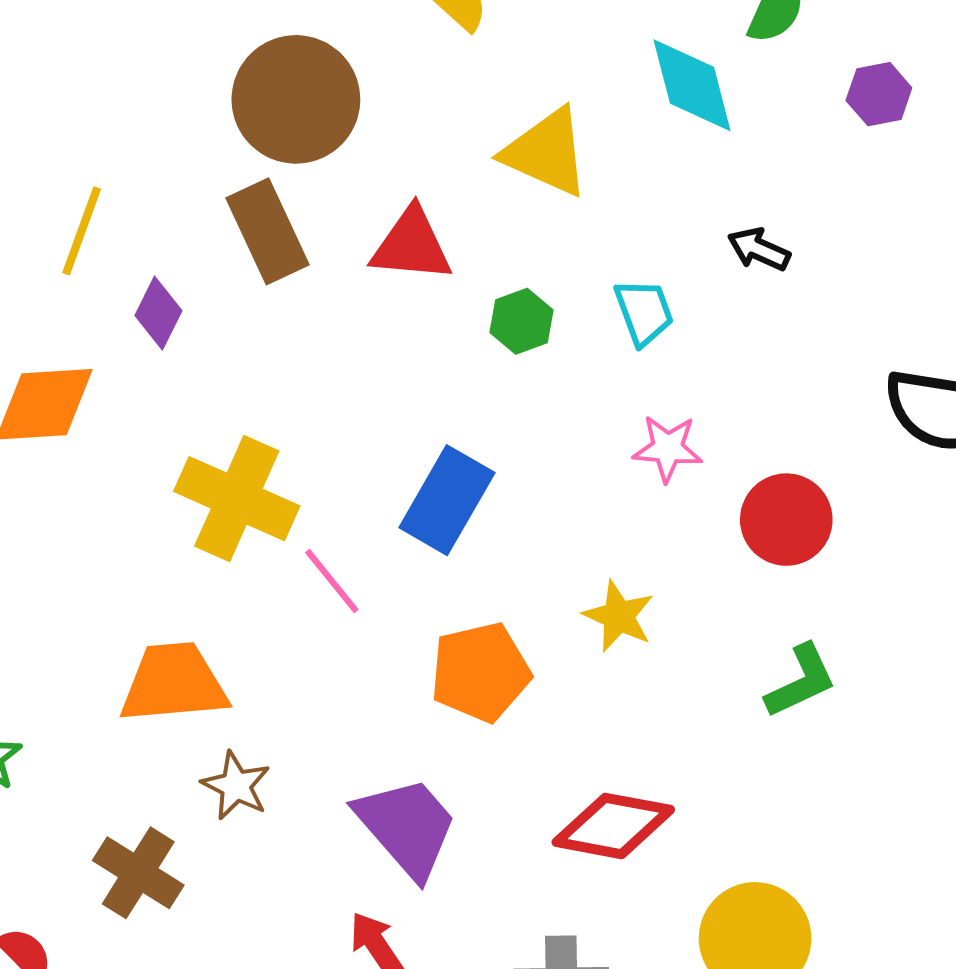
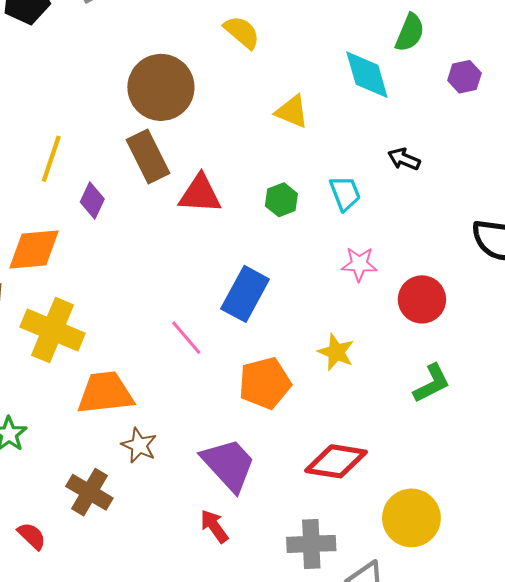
yellow triangle: (546, 152) -> (292, 112), size x0.7
red triangle: (411, 245) -> (200, 194), moved
yellow cross: (237, 499) -> (53, 330), moved

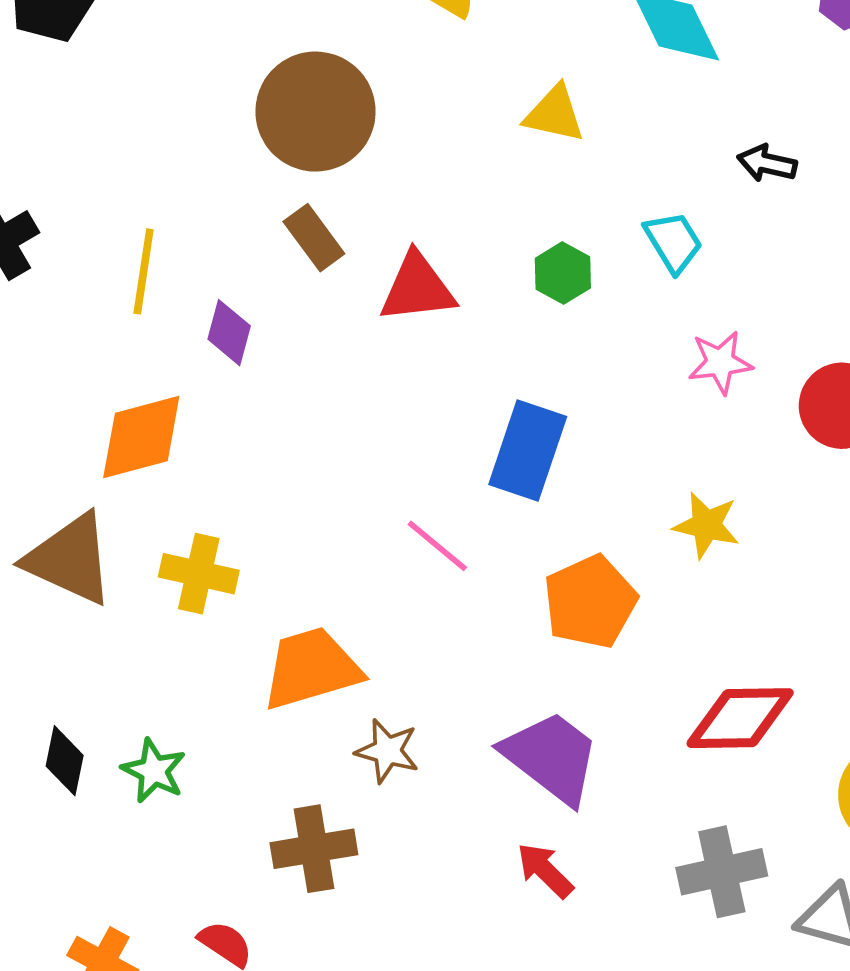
brown rectangle: (148, 157) -> (314, 238), size x0.7
yellow cross: (53, 330) -> (199, 574), size x0.7
brown cross: (89, 492) -> (314, 849), turned -30

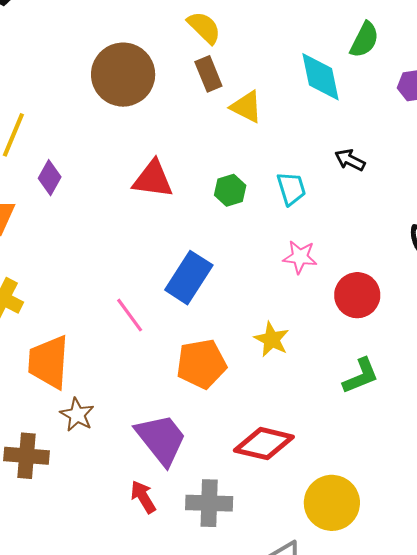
brown rectangle: (314, 238) -> (208, 74), moved
orange trapezoid: (311, 668) -> (49, 362), turned -84
gray cross: (722, 872) -> (209, 503), moved

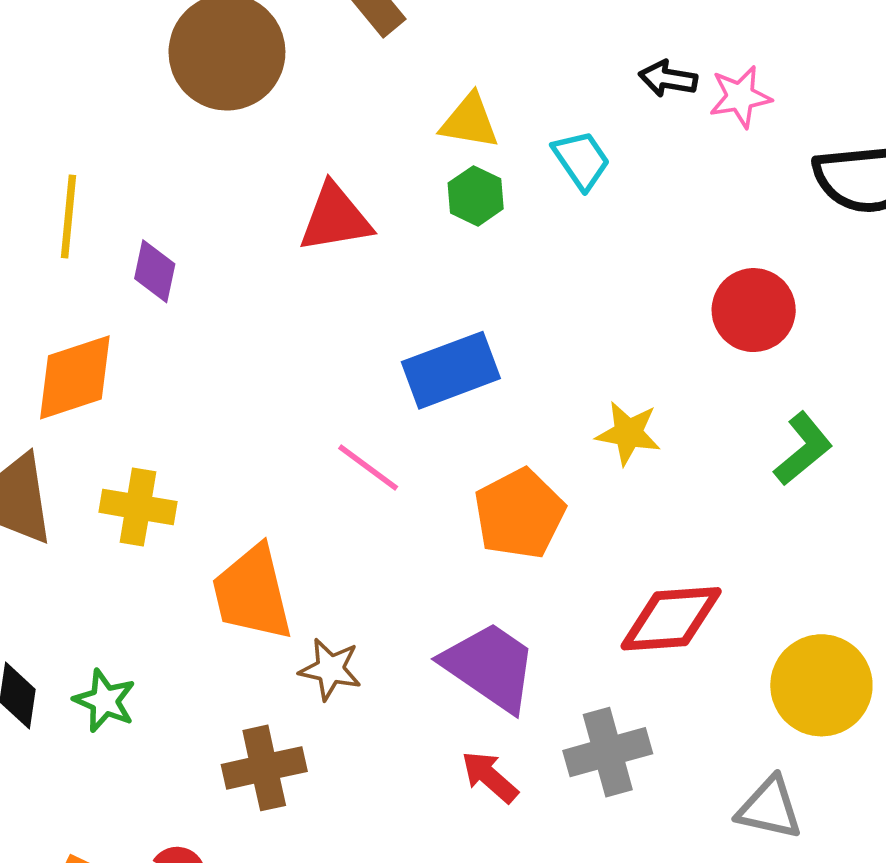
yellow triangle: (246, 107) -> (470, 121), moved
pink star: (300, 257) -> (740, 97), moved
blue rectangle: (189, 278) -> (451, 370), turned 54

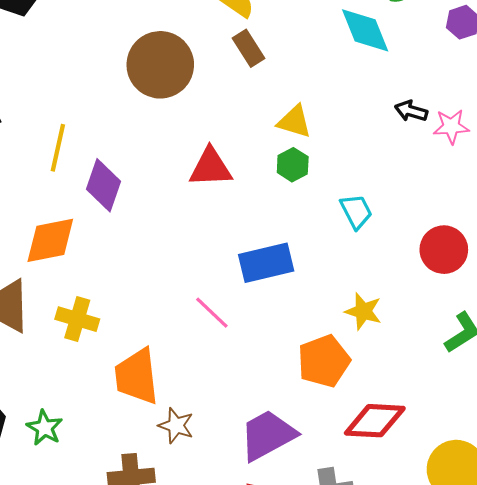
cyan trapezoid: (581, 160) -> (356, 211), moved
purple diamond: (155, 271) -> (103, 185), size x1.4
orange pentagon: (519, 514) -> (324, 361), moved
purple trapezoid: (490, 667) -> (268, 435), turned -70

